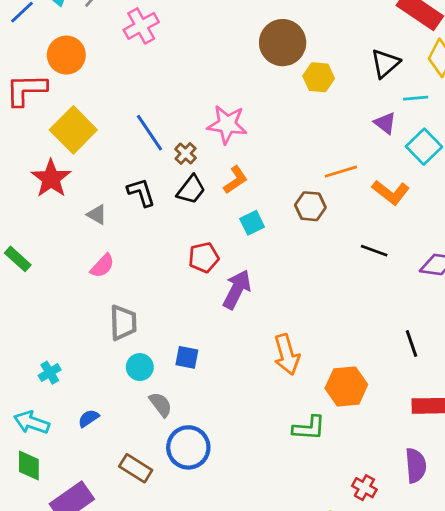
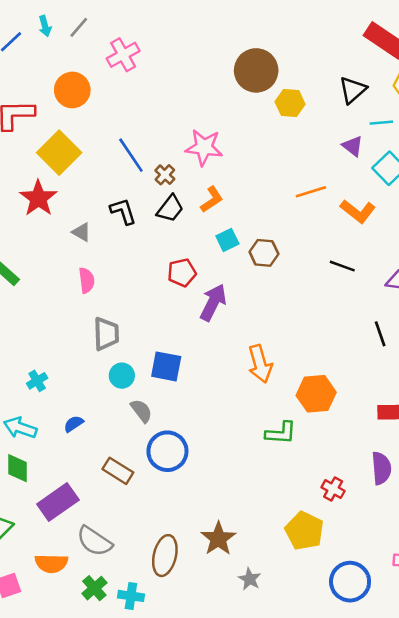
orange circle: (66, 55) -> (72, 90), moved
brown hexagon: (310, 206) -> (264, 253), moved
pink semicircle: (102, 266) -> (87, 280), turned -50
black line: (412, 343) -> (380, 334), moved
blue square: (187, 357) -> (166, 366), size x1.4

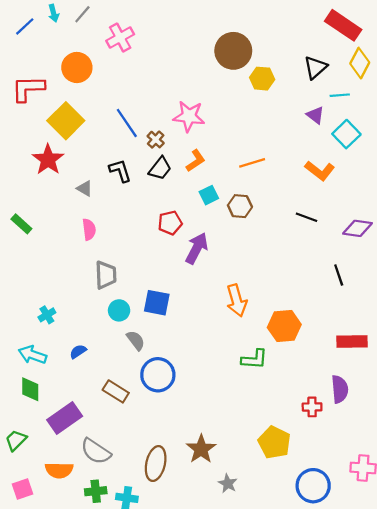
orange line: (311, 192) -> (252, 163), moved
red cross: (333, 489) -> (312, 407), moved, turned -30
green cross: (94, 588) -> (96, 491), turned 35

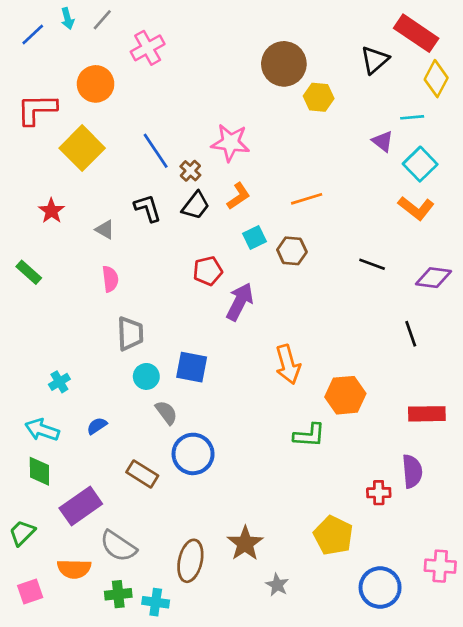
black triangle: (315, 67) -> (375, 60), moved
red star: (48, 160) -> (51, 211), moved, size x0.7
orange L-shape: (320, 171) -> (416, 208), moved

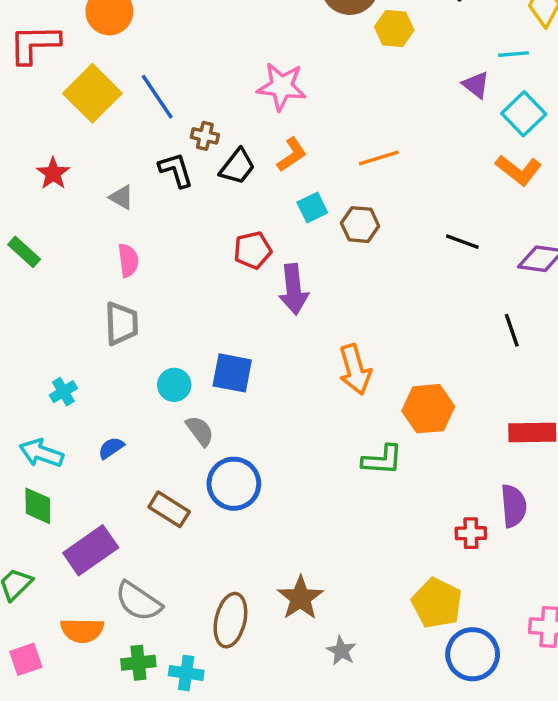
blue line: (156, 151) -> (157, 97), moved
brown cross: (190, 171) -> (205, 136), moved, turned -30
purple arrow: (240, 302) -> (294, 289), turned 147
gray trapezoid: (130, 334) -> (121, 323), moved
yellow pentagon: (333, 535) -> (437, 603), moved

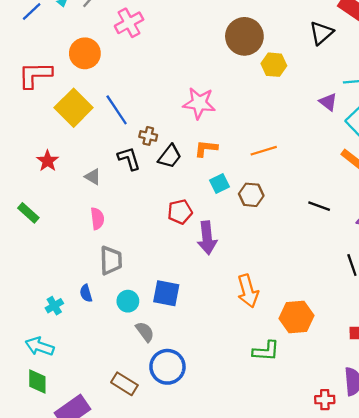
orange L-shape: (292, 155) -> (206, 148), turned -140
gray trapezoid: (121, 323) -> (111, 260), moved
blue semicircle: (111, 448) -> (86, 293), moved, turned -72

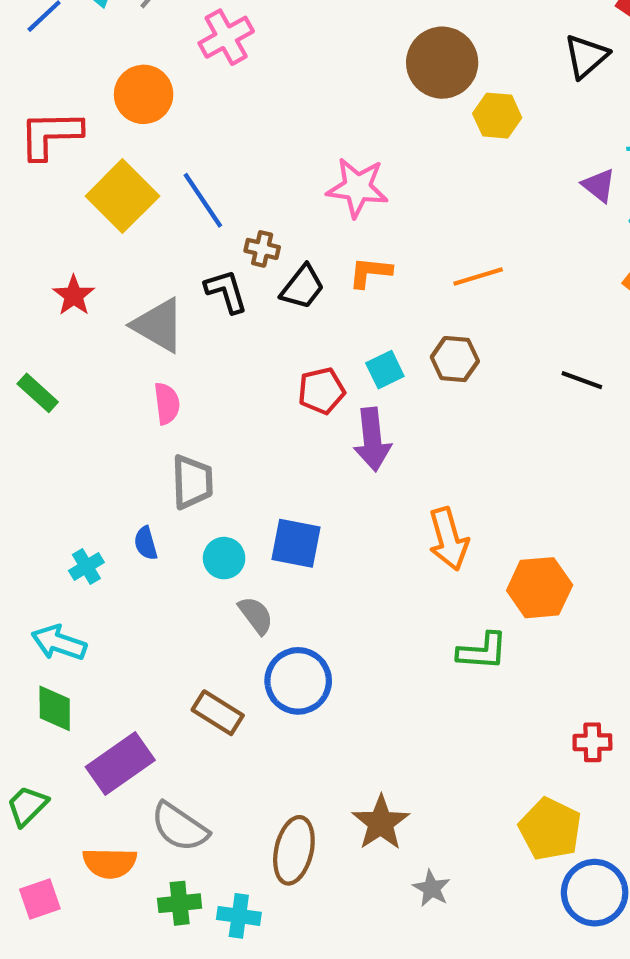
gray triangle: (93, 177) -> (158, 325), size x1.8
cyan square: (220, 183) -> (385, 370), moved

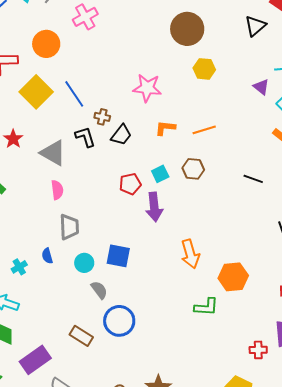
yellow hexagon: (497, 116) -> (204, 69), moved
orange L-shape: (370, 272) -> (165, 128), moved

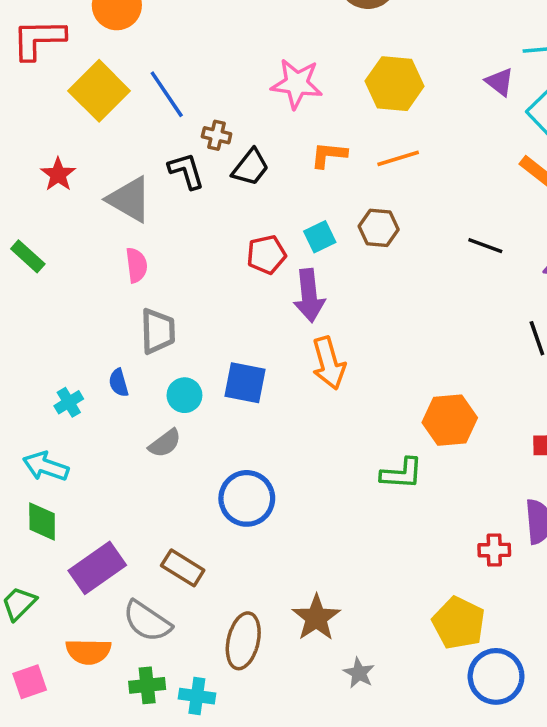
yellow hexagon: (204, 69) -> (395, 84), moved, size x1.4
orange arrow: (190, 254) -> (329, 363), moved
gray semicircle: (99, 290) -> (165, 443), moved, turned 90
brown rectangle: (81, 336) -> (183, 568), moved

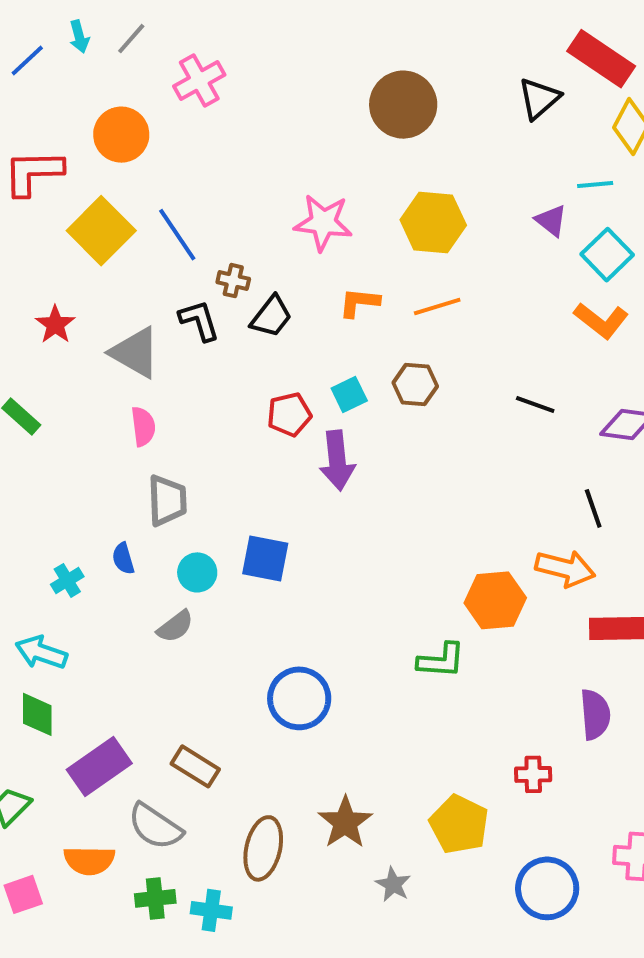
orange arrow: (329, 363) -> (565, 568), moved, turned -60
blue circle: (247, 498) -> (299, 698), moved
red cross: (494, 550) -> (533, 774), moved
yellow pentagon: (459, 623) -> (459, 824), moved

